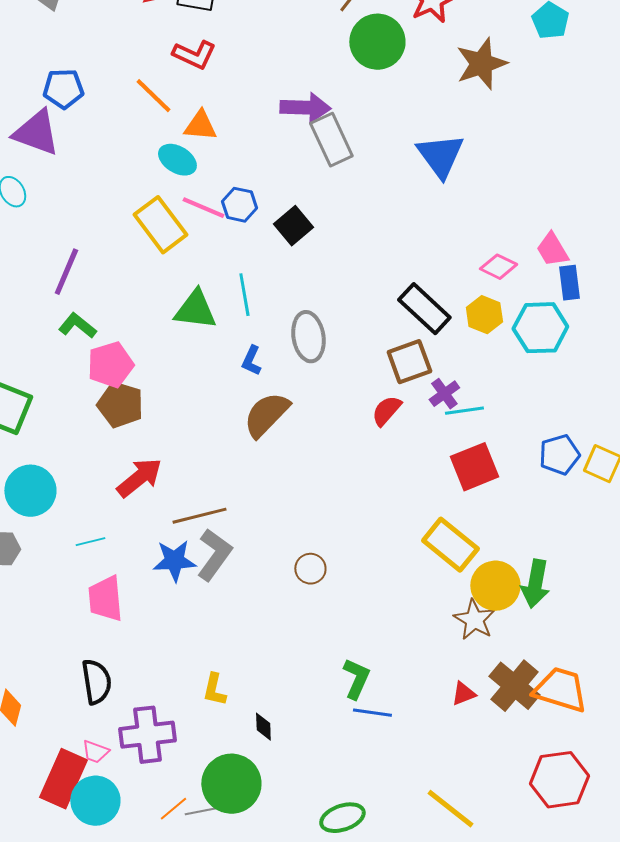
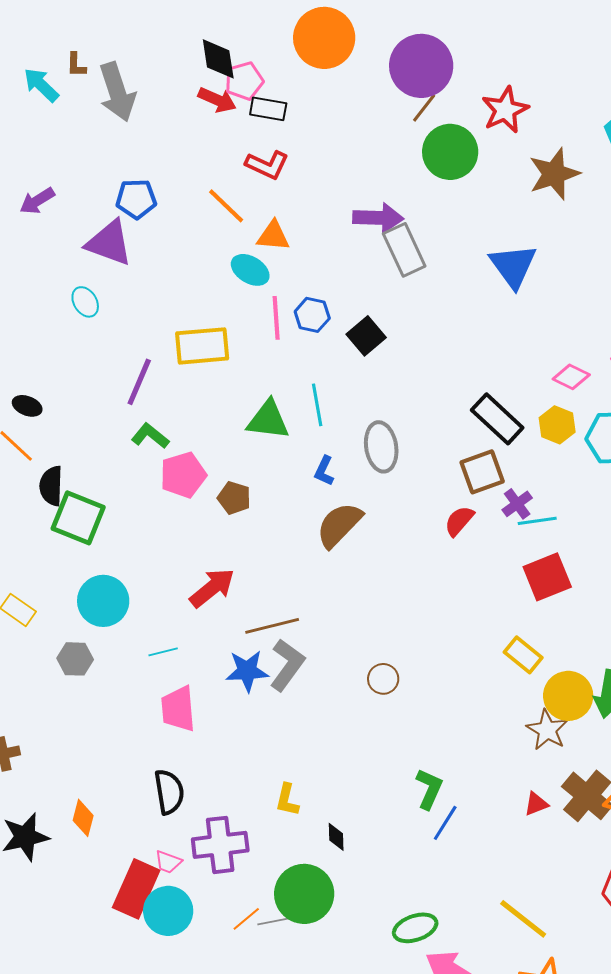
pink line: (203, 208) -> (276, 318), turned 63
yellow rectangle: (160, 225) -> (202, 346), moved, turned -58
brown pentagon: (120, 405) -> (234, 498), moved, size x0.7
yellow rectangle: (450, 545) -> (523, 655), size x0.7
blue line: (372, 713) -> (445, 823), turned -66

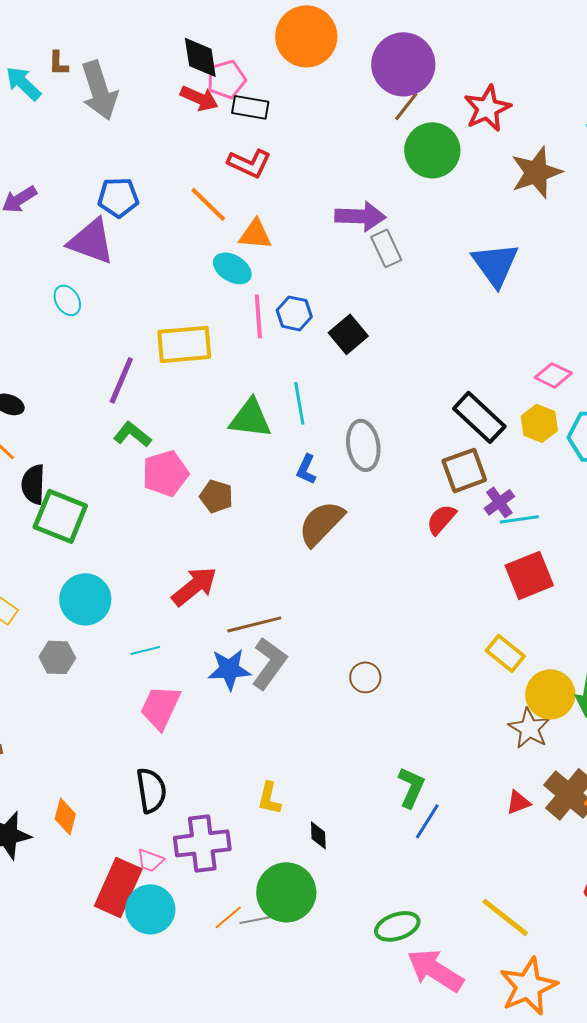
gray rectangle: (404, 250) -> (386, 248), size x0.7
pink trapezoid: (178, 709) -> (160, 707), turned 30

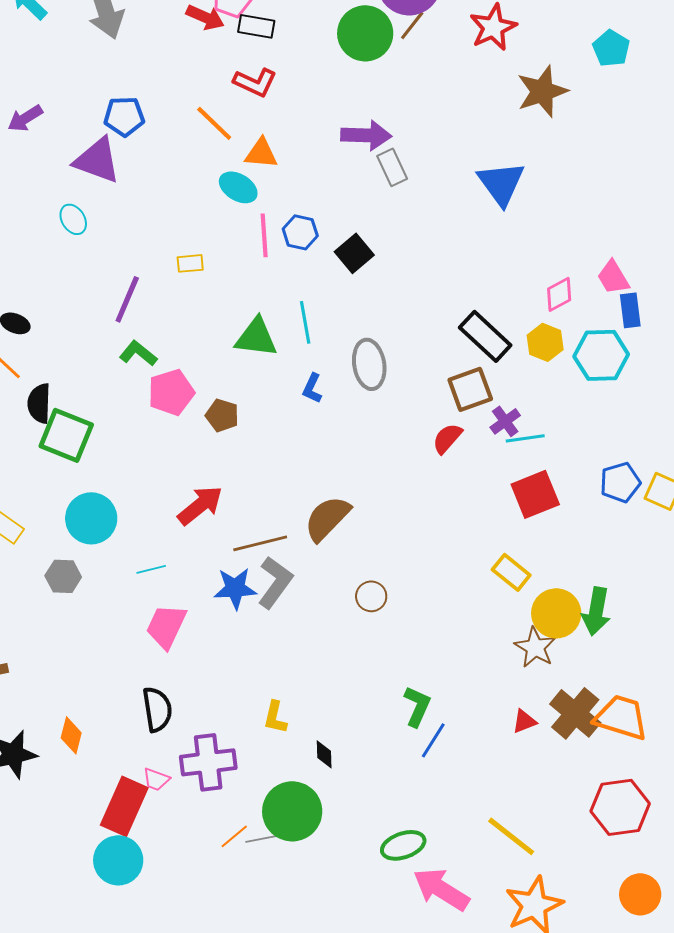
green circle: (432, 150) -> (365, 33), moved
yellow rectangle: (184, 344) -> (190, 263), size x0.5
pink diamond: (553, 375) -> (559, 294), turned -54
brown semicircle: (321, 523) -> (327, 518), moved
cyan circle: (150, 909) -> (118, 860), moved

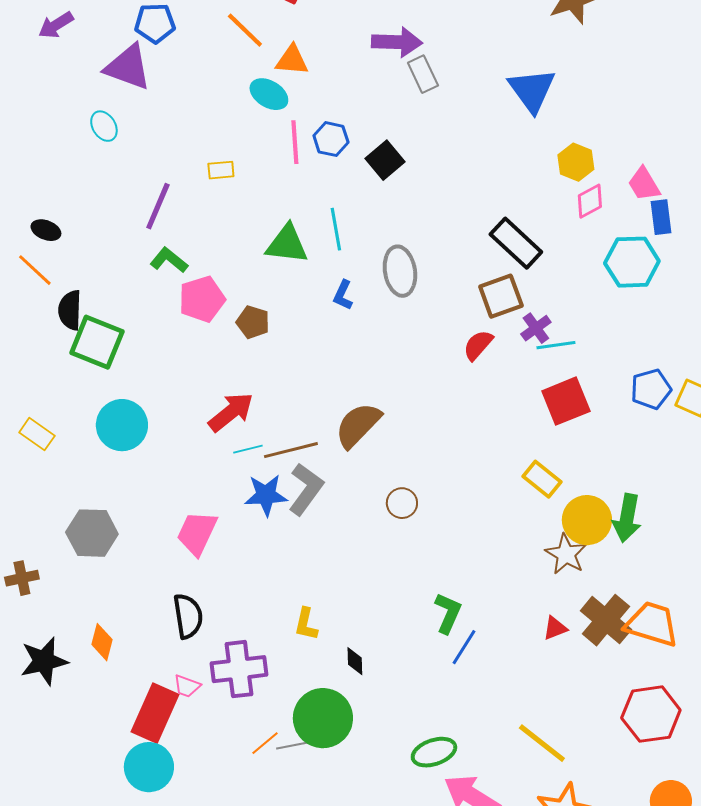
yellow hexagon: (545, 342) -> (576, 162), moved
cyan line: (151, 569) -> (248, 449), moved
gray hexagon: (63, 576) -> (92, 533), moved, size x1.4

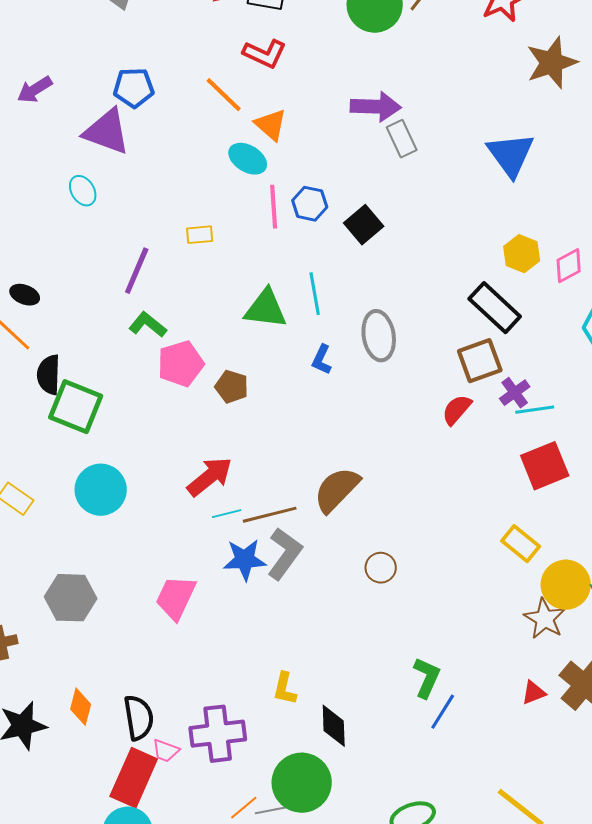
orange triangle: (292, 60) -> (271, 125), turned 36
yellow hexagon: (576, 162) -> (522, 254), moved
black semicircle: (188, 616) -> (139, 718), moved
black diamond: (355, 661) -> (334, 726), size x1.5

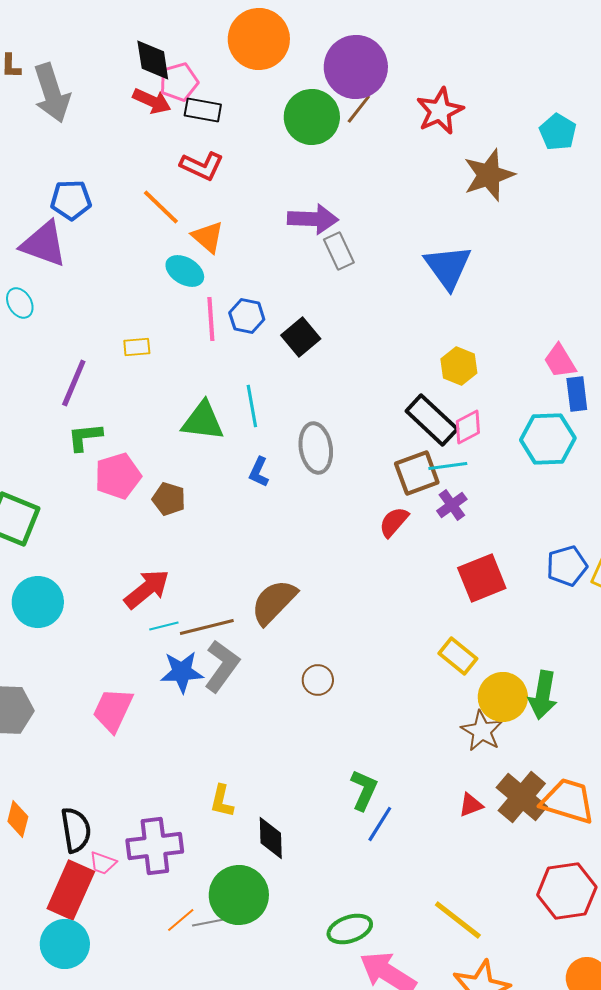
pink diamond: (569, 266) -> (468, 427), moved
green L-shape: (148, 325) -> (85, 437), turned -45
cyan line: (535, 410) -> (448, 466), moved

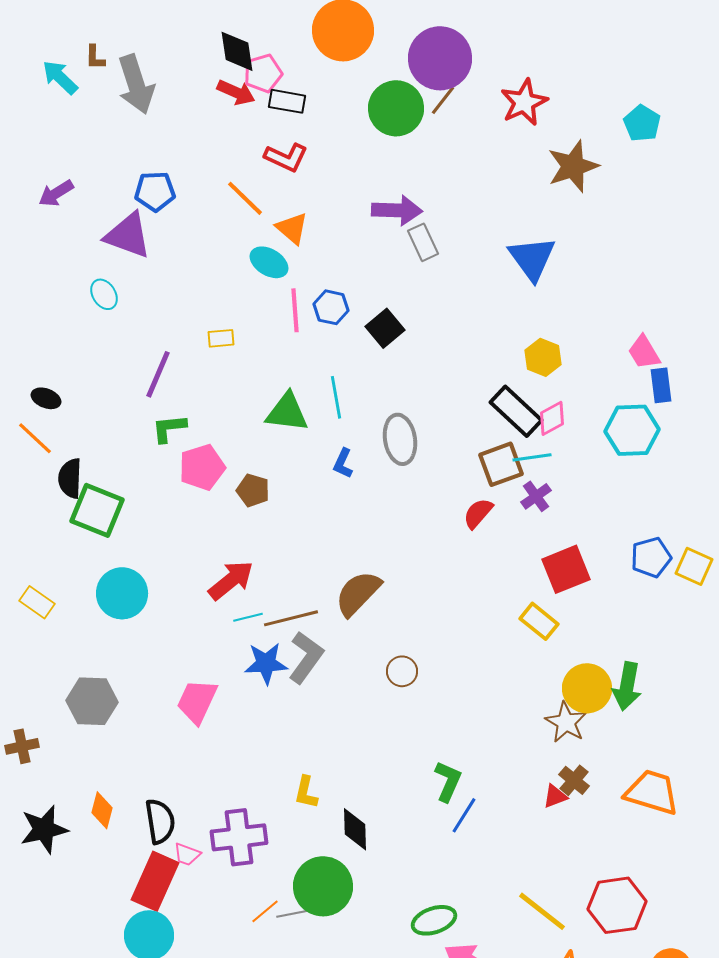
yellow rectangle: (458, 656) -> (539, 621), moved
brown cross: (522, 797) -> (574, 780), moved, size x0.6
red hexagon: (567, 891) -> (617, 905), moved

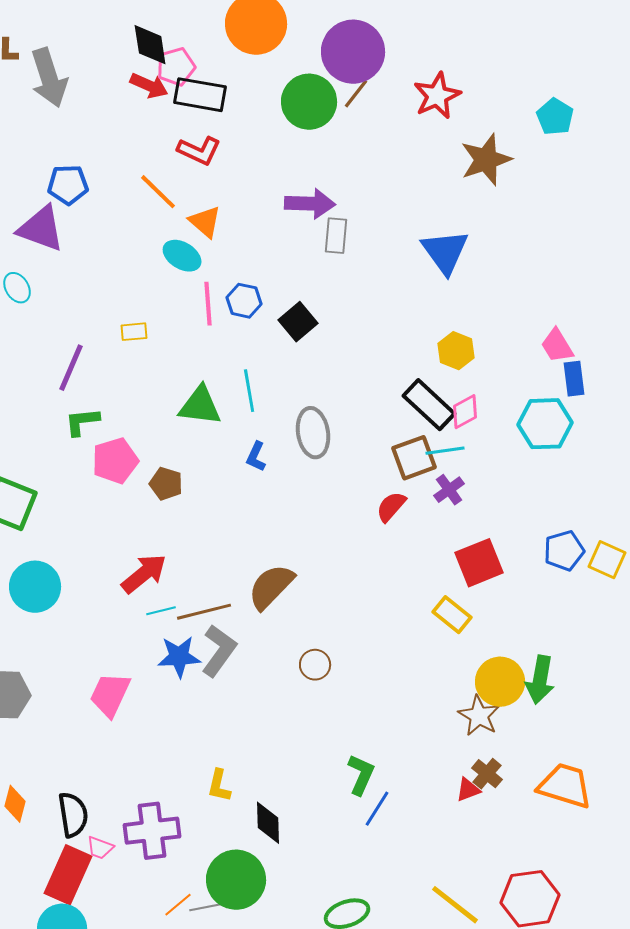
black rectangle: (287, 101) -> (200, 95), size x1.4
gray rectangle: (423, 242) -> (336, 236), turned 30

